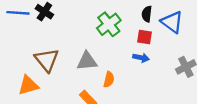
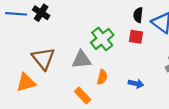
green cross: (109, 24) -> (102, 39), moved
blue arrow: (141, 58) -> (136, 84), moved

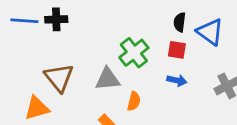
black cross: (41, 13) -> (56, 19), turned -35
blue arrow: (136, 84) -> (177, 80), moved

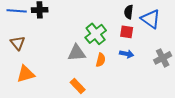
brown triangle: (59, 78) -> (18, 43), moved, size x0.7
orange semicircle: (134, 101) -> (101, 60), moved

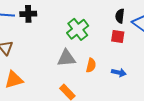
green cross: (96, 34) -> (78, 29), moved
blue arrow: (127, 54) -> (119, 73), moved

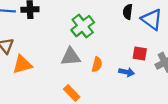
red square: (118, 37) -> (140, 53), moved
orange triangle: (14, 80) -> (22, 64), moved

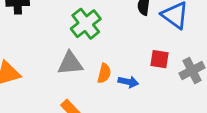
blue arrow: (127, 72) -> (128, 82), moved

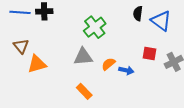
orange semicircle: (104, 73) -> (108, 64), turned -144

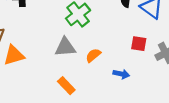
blue arrow: (126, 70) -> (121, 74), moved

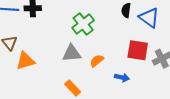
red square: (139, 44) -> (138, 50), size x1.5

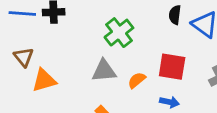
red square: (138, 50) -> (172, 67), moved

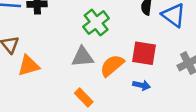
orange semicircle: (137, 80) -> (112, 66), size x1.5

